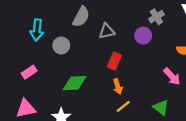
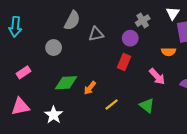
cyan arrow: (37, 30) -> (15, 27), moved
red rectangle: (114, 61) -> (124, 62), moved
orange arrow: (118, 86) -> (90, 88), moved, turned 56

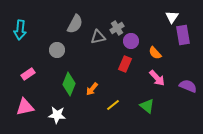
gray cross: (143, 21) -> (117, 28), moved
orange semicircle: (169, 52) -> (155, 53), moved, turned 48
green diamond: (66, 83) -> (69, 84), turned -65
white star: (54, 115) -> (57, 115), turned -30

